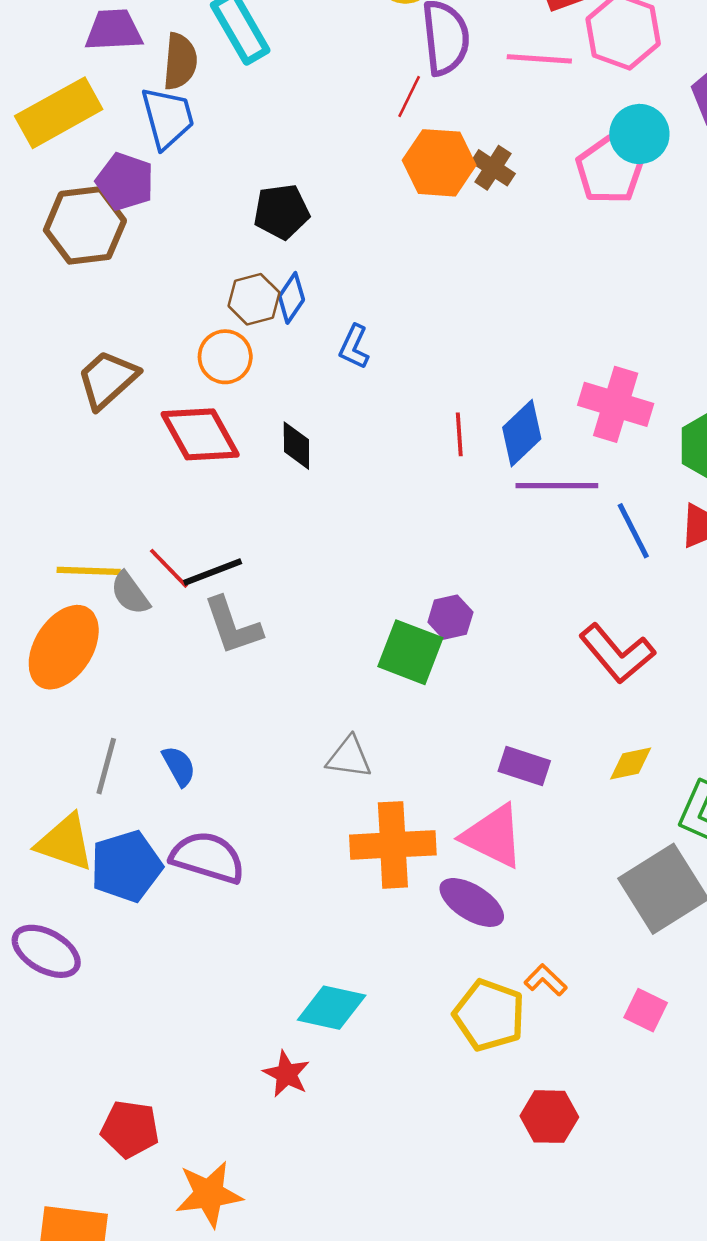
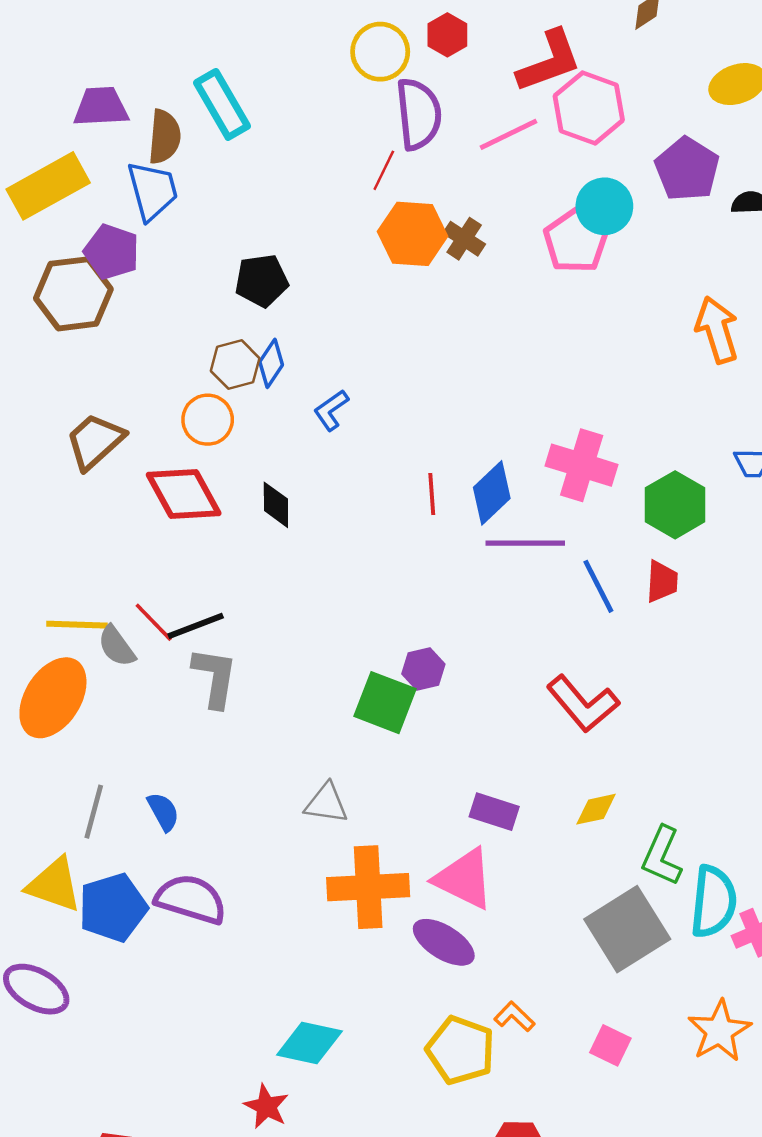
pink line: (539, 59) -> (508, 134), turned -30
blue L-shape: (354, 347) -> (331, 410), turned 30
gray L-shape: (233, 626) -> (215, 677), turned -152

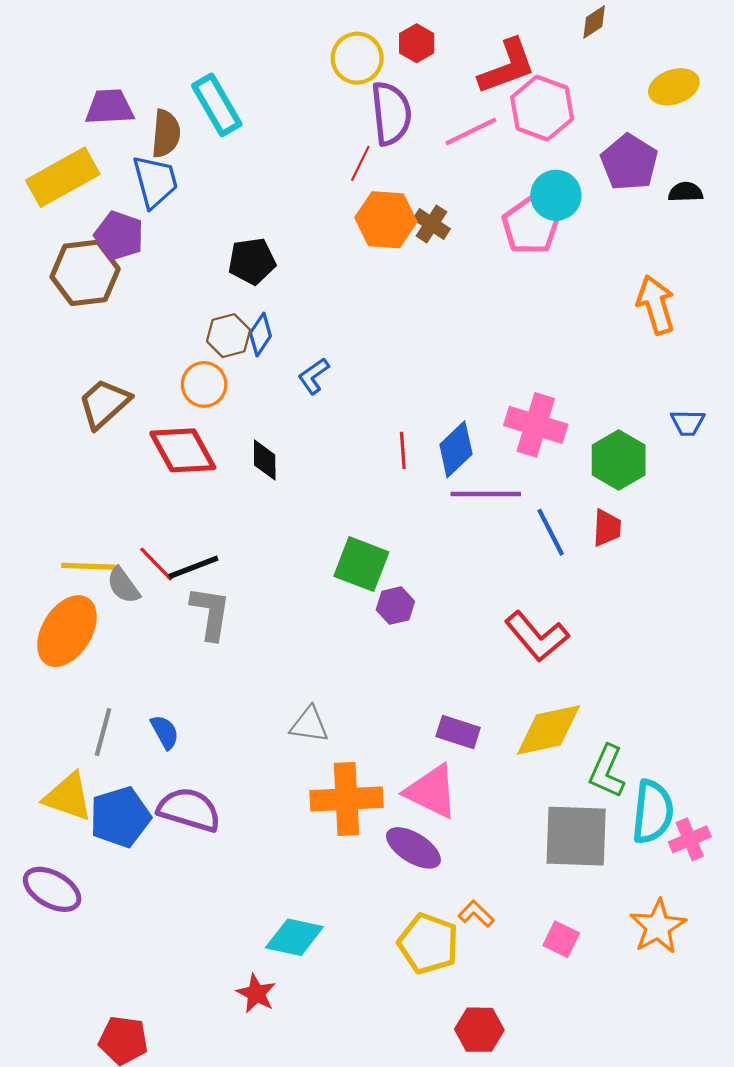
green square: (385, 703) -> (361, 564), moved
yellow diamond: (596, 809) -> (548, 730), size x1.8
gray square: (627, 929) -> (576, 836), turned 34

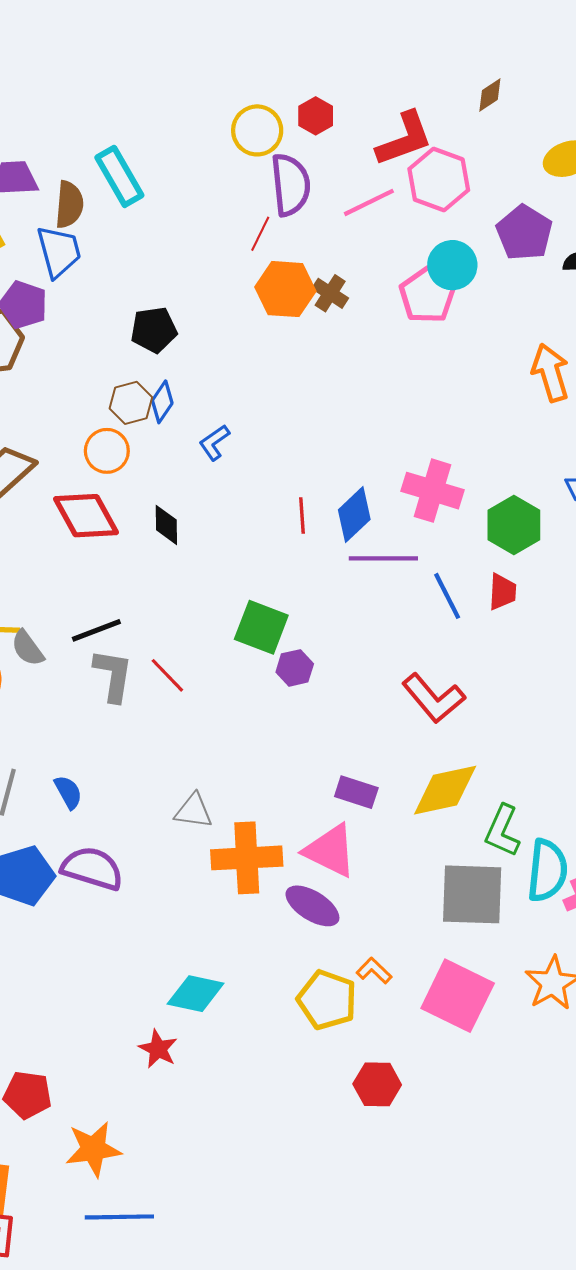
red line: (156, 564) -> (167, 675), moved
gray triangle: (309, 725) -> (193, 811), moved
pink square: (561, 939) -> (458, 996), size x2.0

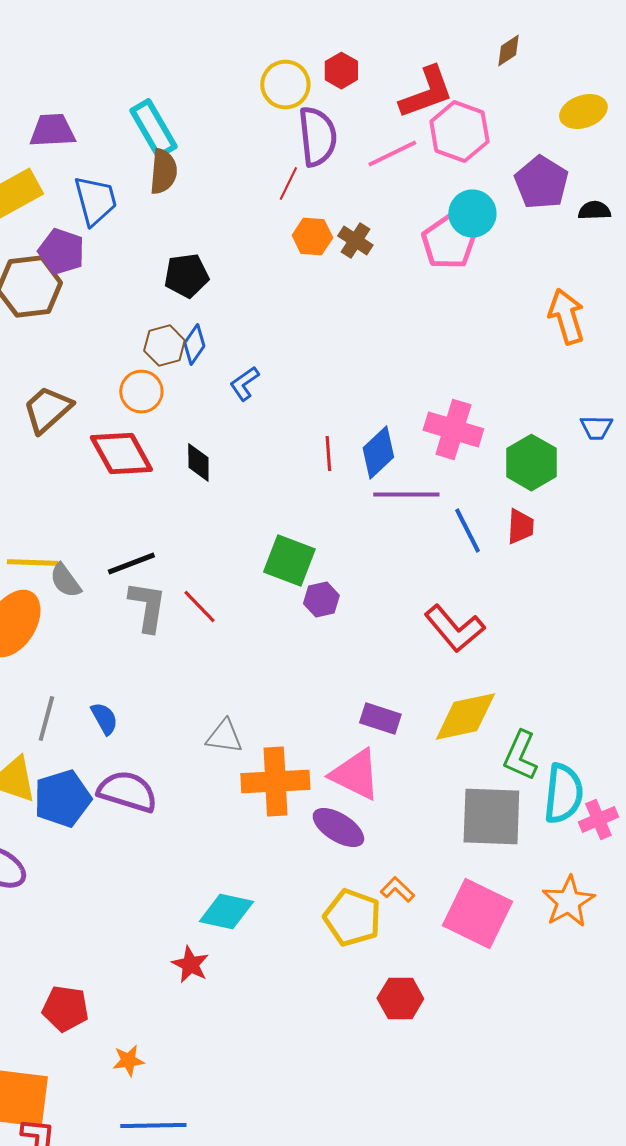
brown semicircle: (69, 205) -> (163, 172), moved
orange hexagon: (285, 289) -> (312, 236), size x0.7
orange star: (93, 1149) -> (128, 1060), size x0.6

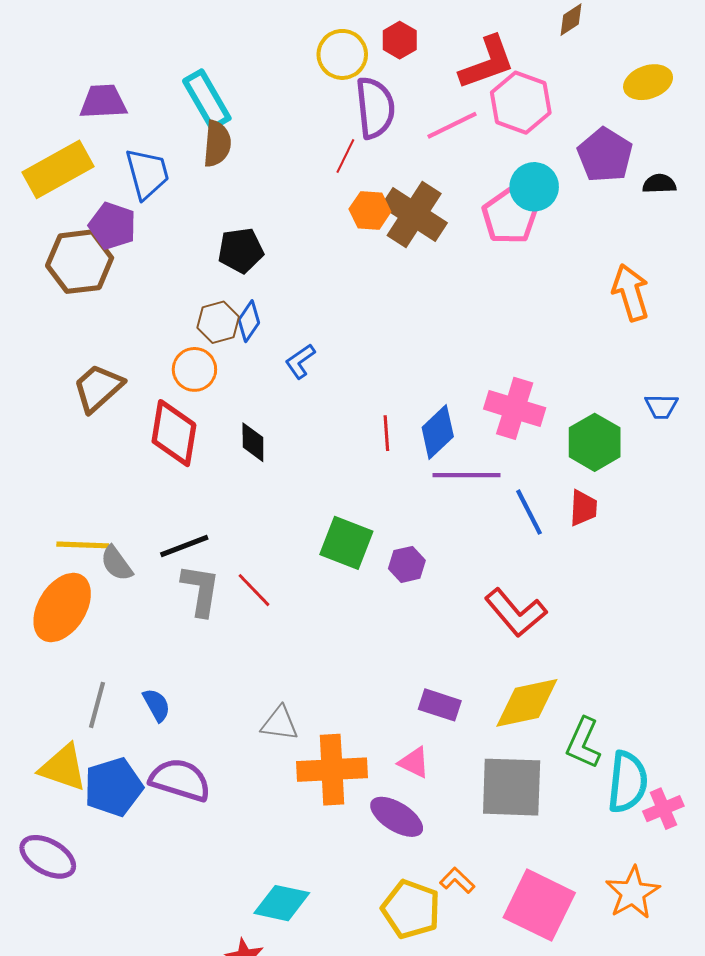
brown cross: (355, 240) -> (414, 215), size x1.8
red diamond: (121, 454) -> (174, 433), turned 38
purple hexagon: (321, 600) -> (407, 564), moved
pink triangle: (355, 774) -> (414, 762), size x0.6
gray square: (491, 816) -> (512, 787), moved

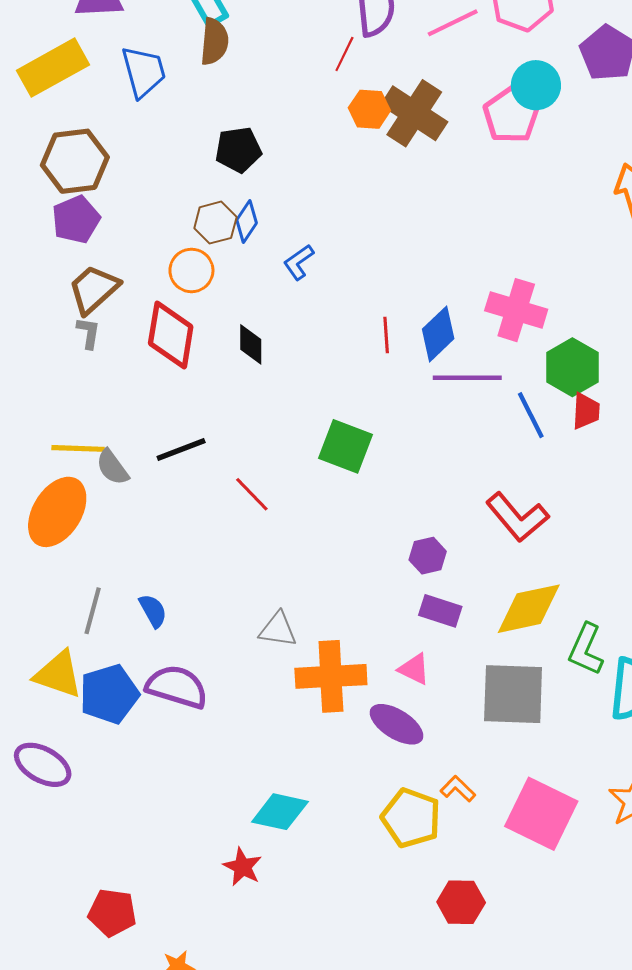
purple pentagon: (112, 226) -> (76, 219), moved, turned 30
green hexagon: (595, 442) -> (572, 367), moved
purple hexagon: (407, 564) -> (428, 556), moved
gray L-shape: (201, 590) -> (88, 333), moved, size x0.6

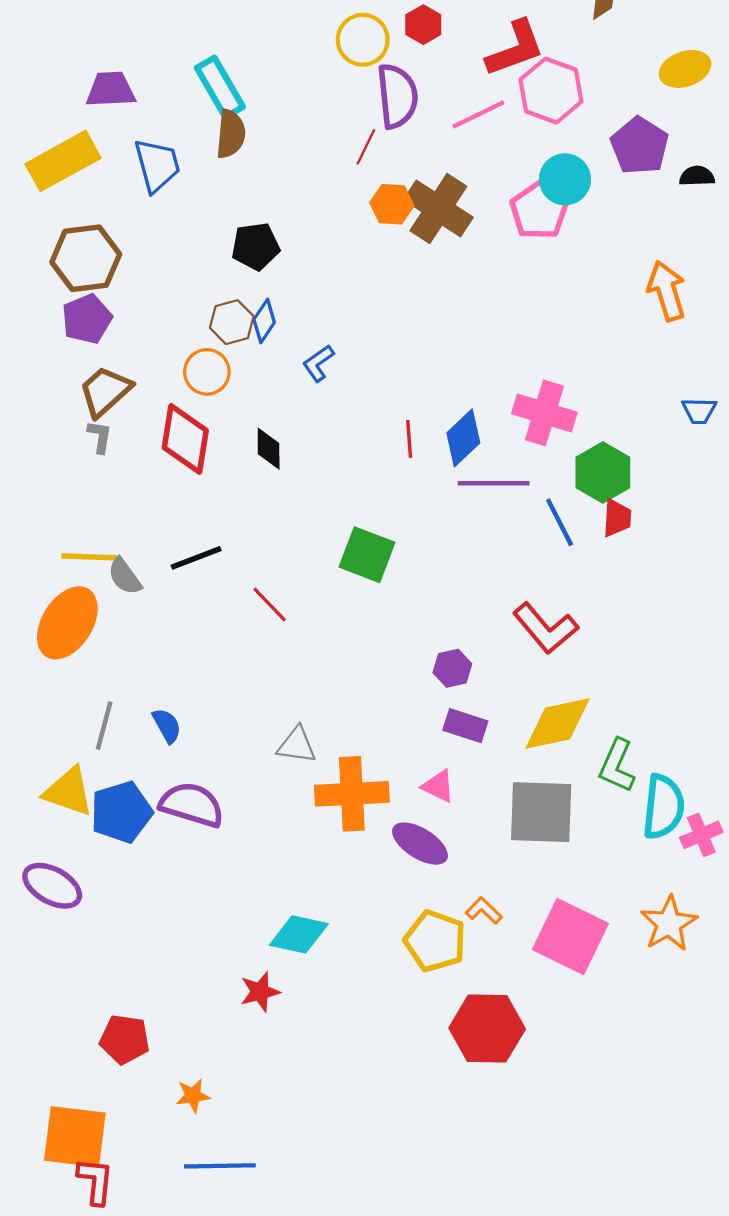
red star: (242, 867) -> (260, 992), turned 30
red hexagon: (461, 902) -> (487, 1029), size x1.5

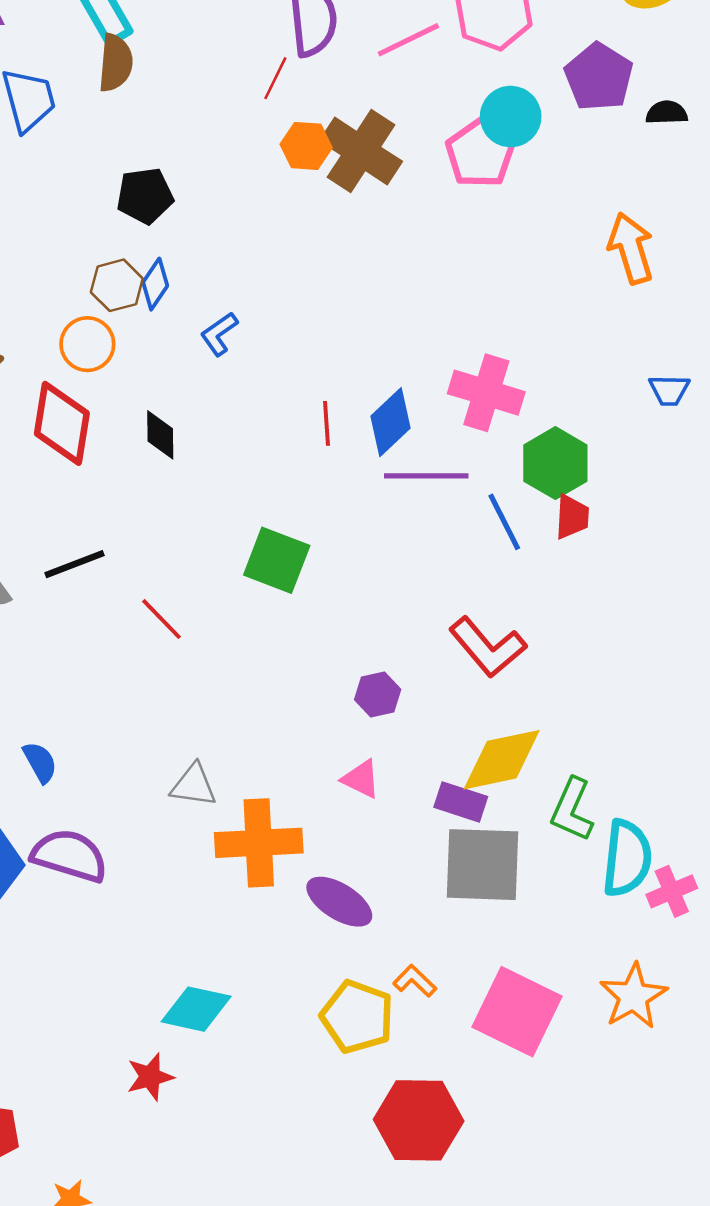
purple rectangle: (465, 726) -> (461, 802), moved
pink triangle: (438, 786) -> (361, 779), moved

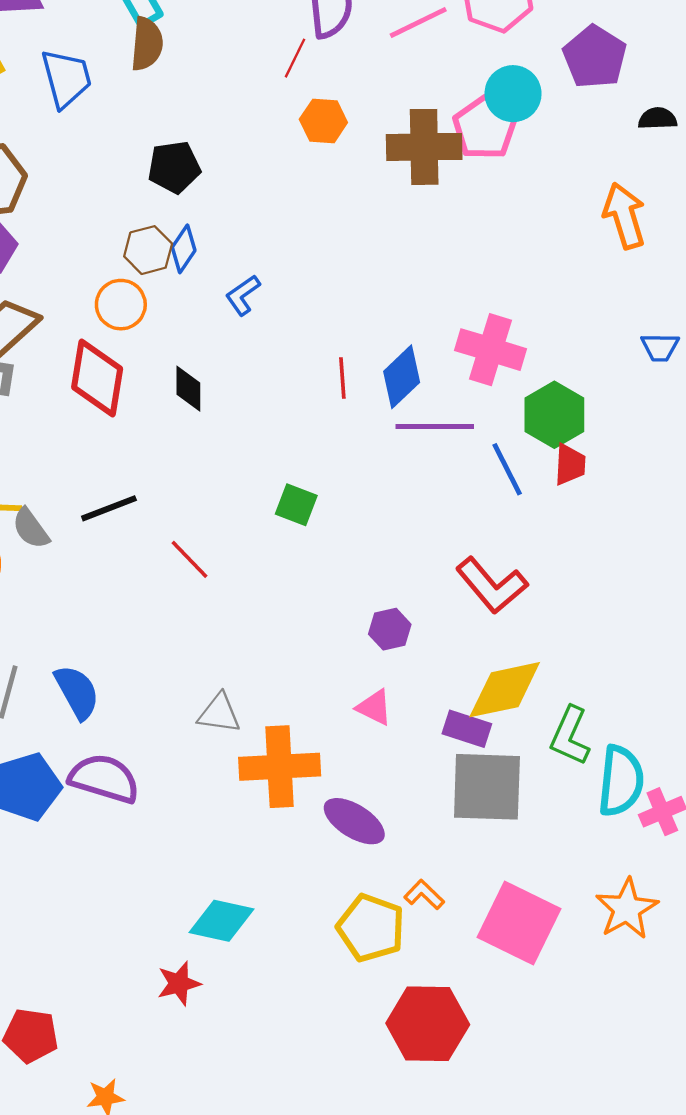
black semicircle: (667, 113) -> (658, 119), moved
brown cross: (361, 151) -> (424, 147), moved, turned -34
green square: (277, 560) -> (296, 505), size x0.7
blue semicircle: (40, 762) -> (77, 692), size x1.4

